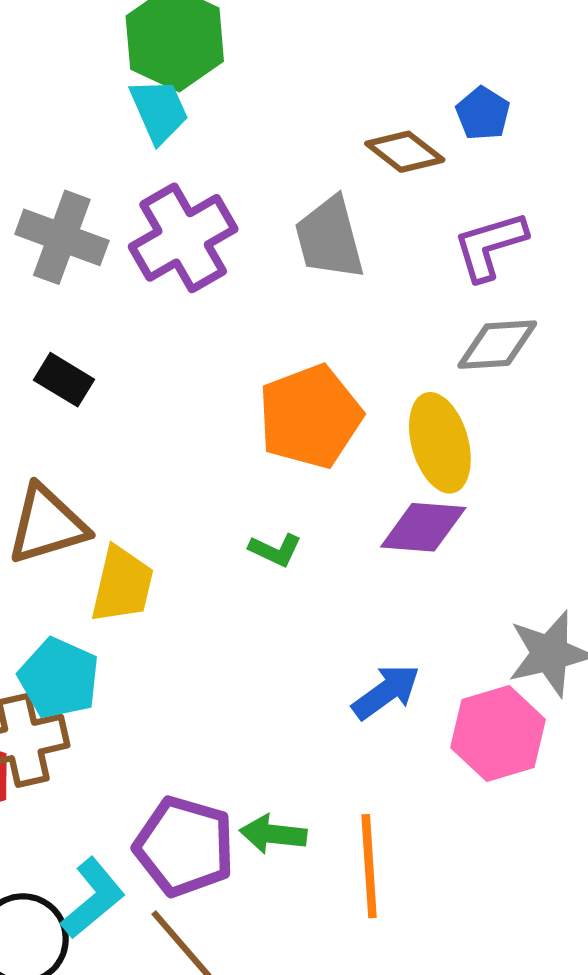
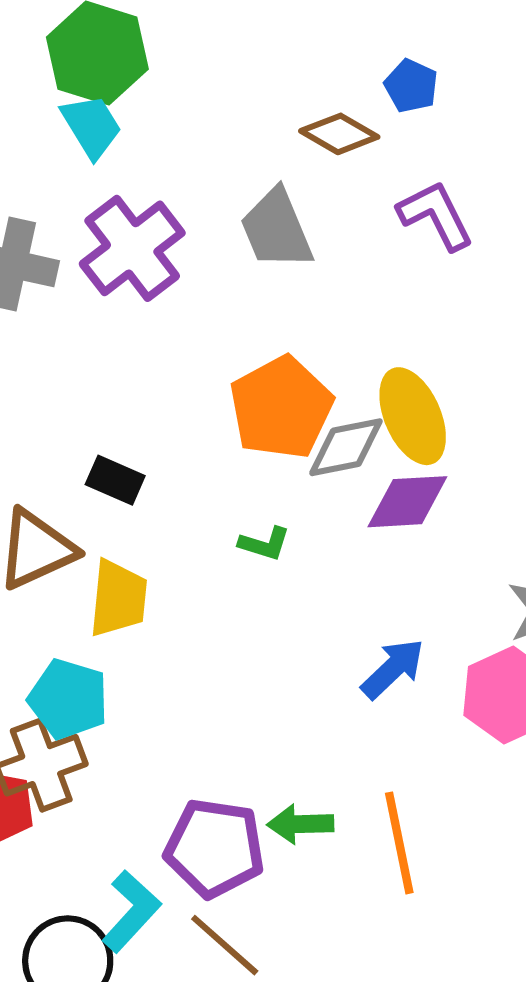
purple L-shape: (490, 246) -> (436, 215), turned 88
gray diamond: (497, 345) -> (346, 447), moved
black rectangle: (64, 380) -> (115, 480), moved

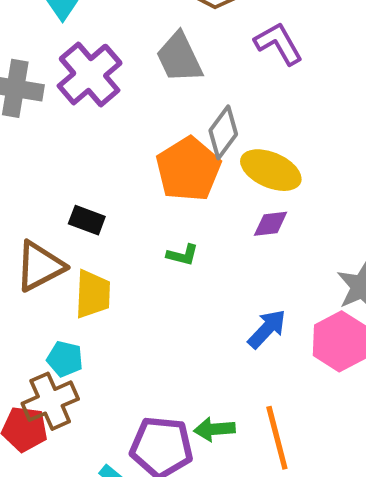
yellow ellipse: (413, 416) -> (271, 170), turned -40
gray diamond: (346, 447) -> (223, 132), moved, turned -39
purple diamond: (407, 502) -> (271, 224), size x0.7
cyan pentagon: (68, 699) -> (65, 359), size x0.7

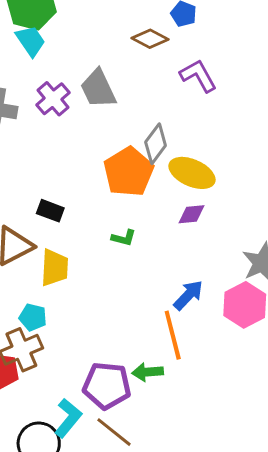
gray trapezoid: (179, 58) -> (98, 89), moved
purple cross: (90, 75) -> (53, 99), size x0.7
orange line: (277, 438) -> (173, 335), moved

